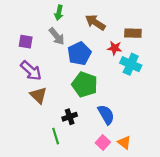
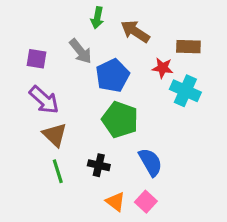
green arrow: (59, 13) -> (97, 18), moved
black cross: (70, 117) -> (99, 165), turned 32
green line: (56, 136) -> (58, 171), moved
orange triangle: (124, 142) -> (115, 202), moved

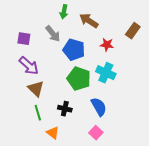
brown rectangle: (188, 47) -> (133, 31), moved, turned -56
blue pentagon: (112, 76) -> (74, 50), turned -30
cyan cross: (185, 91) -> (106, 73), moved
orange triangle: (115, 202) -> (53, 133), moved

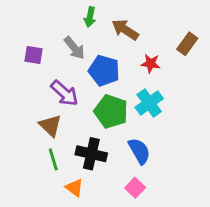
purple arrow: (29, 66) -> (65, 93), moved
cyan cross: (106, 73) -> (149, 103), turned 30
black cross: (65, 109) -> (91, 154), size x1.5

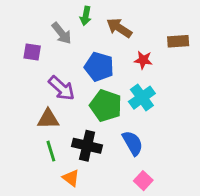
brown rectangle: (187, 44) -> (178, 41), turned 50
gray arrow: (74, 48) -> (62, 33), moved
brown triangle: (50, 126) -> (48, 119), turned -45
pink square: (135, 188) -> (143, 181), moved

